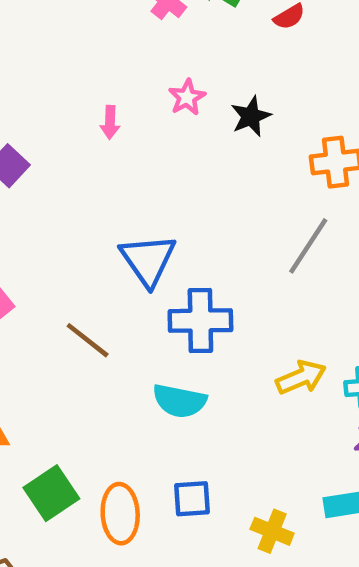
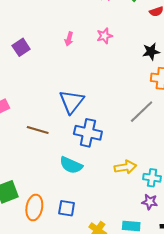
black star: (251, 116) -> (151, 52), moved
brown line: (88, 340) -> (38, 130), turned -35

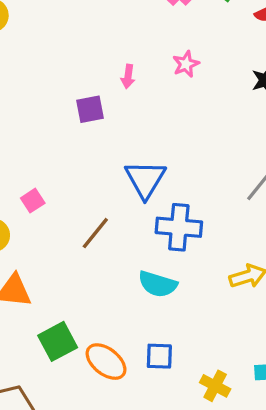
purple square: (21, 47) -> (90, 109), moved, turned 30
brown line: (38, 130) -> (95, 233), turned -60
orange ellipse: (34, 207) -> (106, 362), turned -55

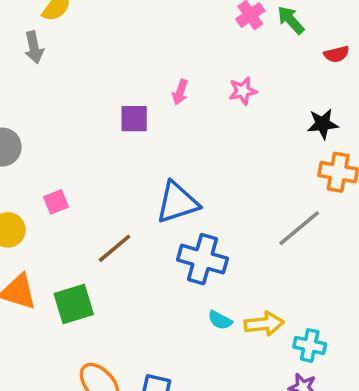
blue triangle: (145, 179) -> (177, 202), turned 30
cyan semicircle: (158, 284) -> (220, 320), moved, size x0.6
green square: (58, 341) -> (74, 304), moved

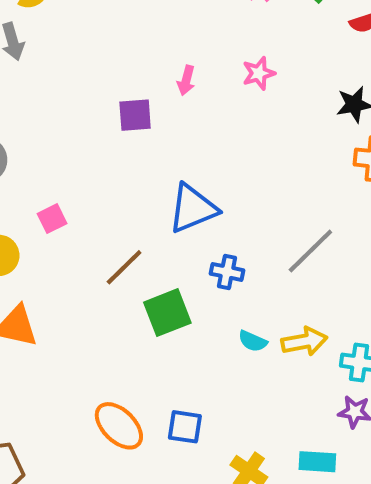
gray line: (299, 228) -> (310, 251), moved
blue cross: (203, 259) -> (227, 272), size x0.6
green square: (74, 304) -> (167, 313), moved

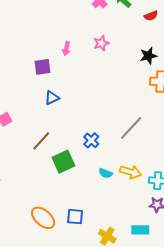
blue triangle: (193, 209) -> (52, 98), moved, size x0.6
blue cross: (227, 272) -> (91, 140), turned 35
yellow arrow: (304, 341) -> (131, 172), turned 30

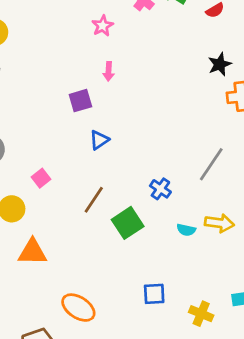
pink star: (101, 43) -> (103, 26), moved
orange ellipse: (43, 218) -> (78, 308), moved

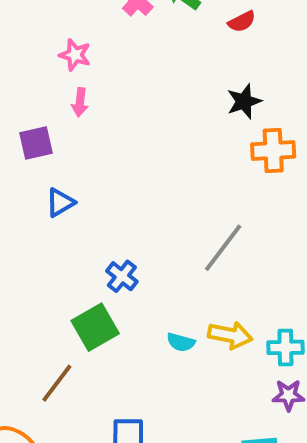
pink star: (103, 26) -> (75, 55), moved, turned -30
blue cross: (160, 189) -> (122, 276), moved
brown line: (94, 200) -> (57, 383), moved

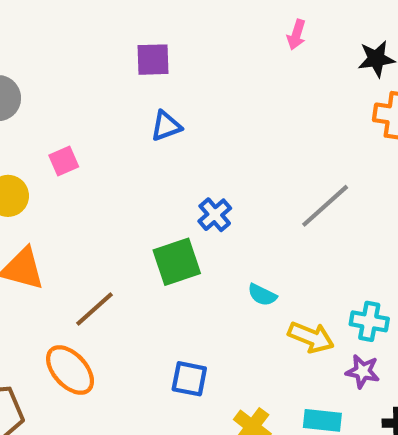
pink arrow: (80, 102) -> (296, 35), moved
yellow arrow: (230, 335) -> (311, 337), moved
brown line: (57, 383) -> (95, 309), moved

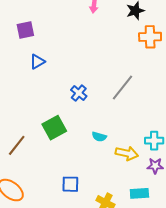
blue cross: (215, 215) -> (79, 93), moved
brown line: (95, 309) -> (17, 145), moved

